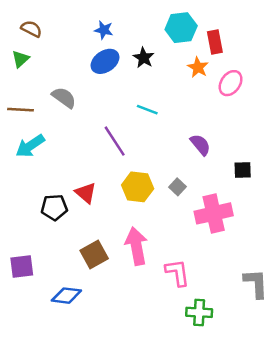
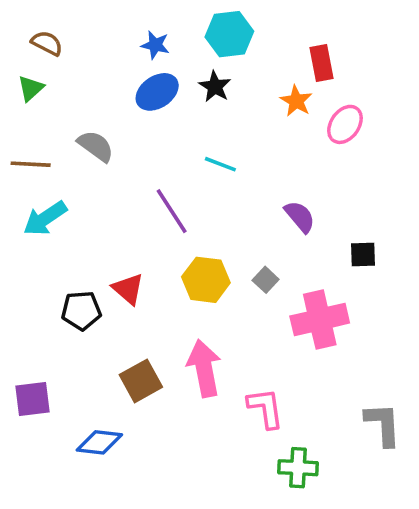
cyan hexagon: (181, 28) -> (229, 34), moved

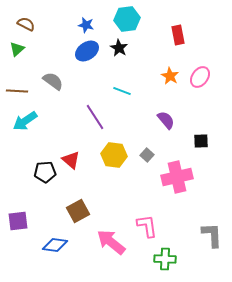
orange star: (296, 101) -> (170, 76), moved
pink ellipse: (345, 124) -> (200, 77), moved
pink arrow: (204, 368) -> (111, 242), moved, turned -40

